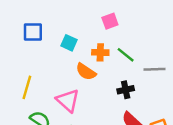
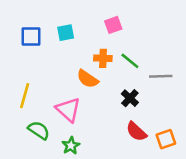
cyan square: (69, 43) -> (66, 33), moved, turned -35
black cross: (126, 90) -> (130, 98), turned -35

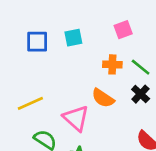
orange semicircle: (88, 79) -> (103, 98), moved
yellow line: (25, 96) -> (30, 103), turned 50
black cross: (130, 98) -> (141, 94), moved

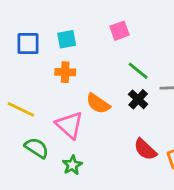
orange cross: (112, 64) -> (65, 72), moved
yellow line: (30, 103) -> (21, 109), turned 50

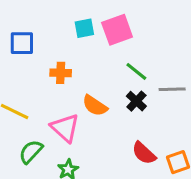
pink square: (120, 31) -> (117, 30), size x1.5
cyan square: (67, 39) -> (84, 28), moved
green semicircle: (37, 148) -> (31, 152), turned -80

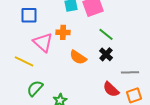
orange cross: (61, 73) -> (63, 32), moved
gray line: (172, 89) -> (130, 72), moved
pink triangle: (65, 128) -> (43, 42), moved

